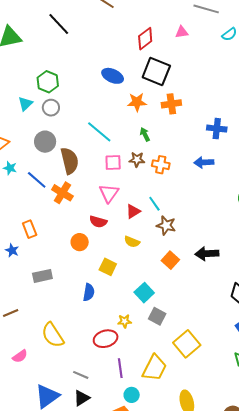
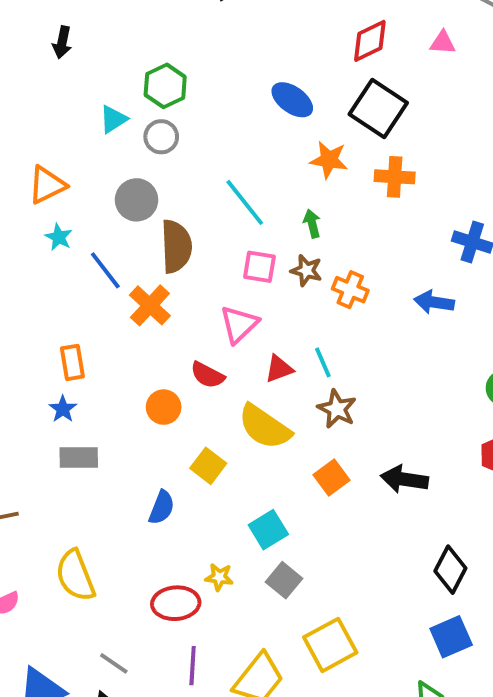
green arrow: (145, 134) -> (312, 224), moved
yellow semicircle: (132, 242) -> (265, 427), size x1.8
blue star: (12, 250) -> (63, 409), moved

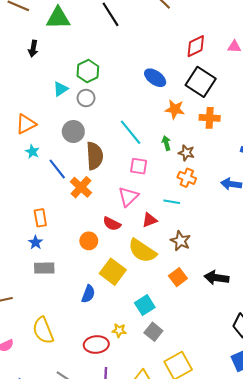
brown star: (306, 270) -> (186, 153), moved
cyan line: (323, 362) -> (172, 202), moved, turned -56
yellow square: (208, 466) -> (113, 272), size x1.4

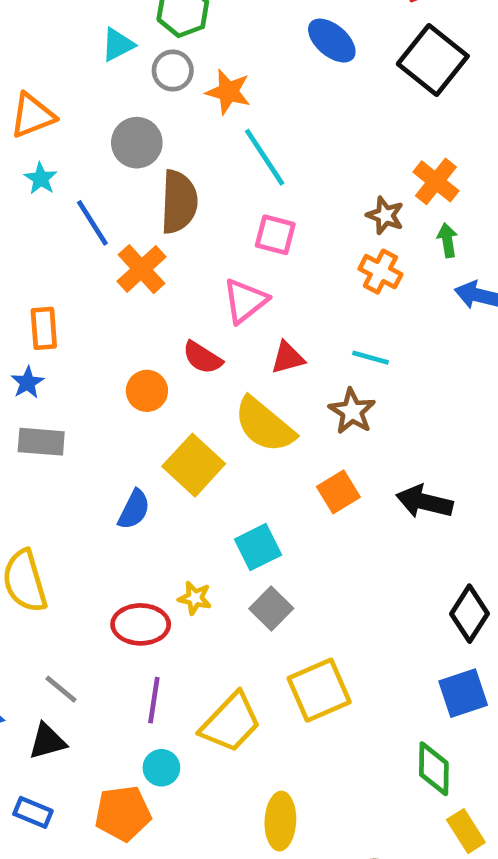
orange star: (175, 109) -> (228, 92), moved
orange cross: (210, 118) -> (436, 181), moved, turned 30
green arrow: (166, 143) -> (447, 240), moved
cyan line: (172, 202) -> (371, 358), moved

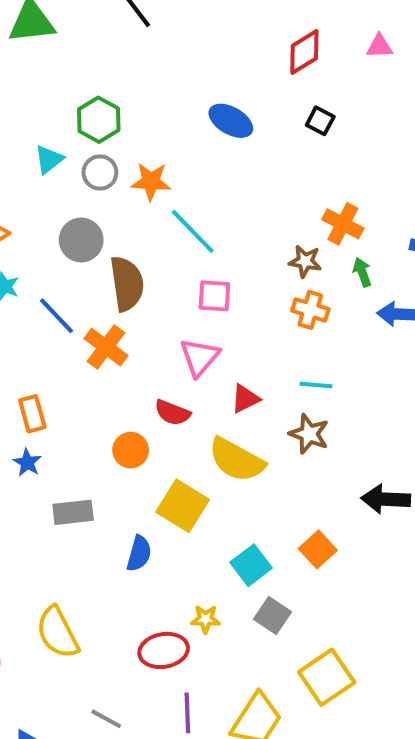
black square: (433, 60) -> (320, 121), size x0.5
gray rectangle: (41, 442) -> (73, 512), moved
orange square: (338, 492) -> (318, 549), moved

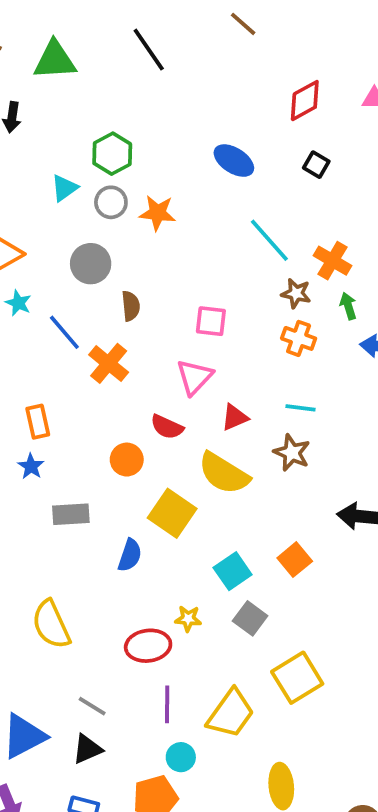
cyan line: (193, 231) -> (269, 240), moved
brown semicircle: (127, 284) -> (131, 306), size x0.6

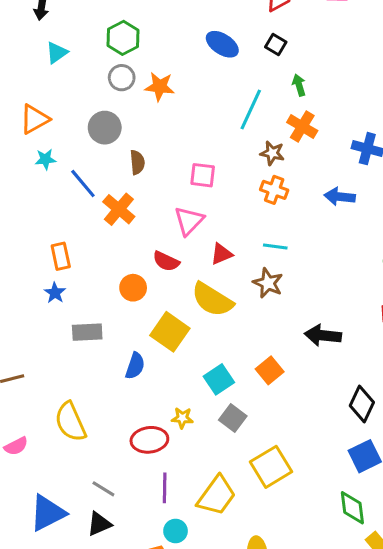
black square: (316, 165) -> (276, 44), moved
cyan triangle: (64, 188) -> (57, 53), moved
cyan line: (269, 240) -> (251, 109), turned 66
cyan star: (18, 303) -> (45, 159), turned -30
green arrow: (348, 306) -> (299, 85), moved

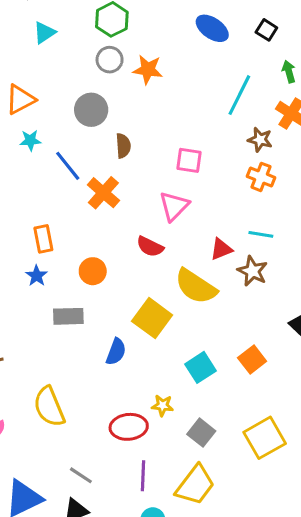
red triangle: (221, 254) -> (221, 249), moved
orange circle: (133, 288) -> (93, 271), moved
gray square: (233, 418) -> (201, 433), moved
yellow square: (271, 467) -> (265, 438), moved

